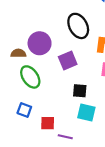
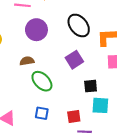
purple circle: (40, 43) -> (36, 30), moved
red square: (48, 123) -> (74, 116), moved

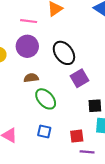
black ellipse: (79, 25) -> (64, 53), moved
purple circle: (36, 30) -> (27, 46), moved

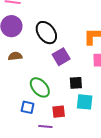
green ellipse: (46, 99) -> (40, 87), moved
purple line: (87, 152) -> (45, 127), moved

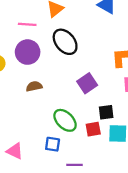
black ellipse: (46, 33) -> (65, 42), moved
red square: (59, 112) -> (93, 129), moved

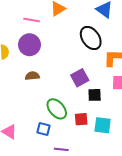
black ellipse: (65, 42) -> (91, 38), moved
black square: (106, 112) -> (95, 95), moved

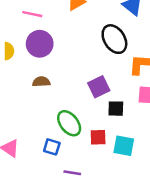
pink line: (32, 20) -> (32, 14), moved

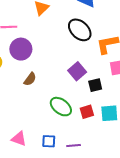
brown semicircle: (41, 82) -> (30, 79), turned 144
blue square: (52, 147) -> (49, 141), moved

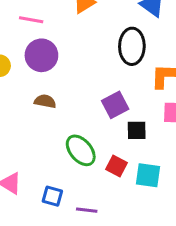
black ellipse: (80, 30) -> (132, 46), turned 35
brown semicircle: (30, 79) -> (45, 101), turned -128
red square: (87, 112) -> (116, 166), turned 32

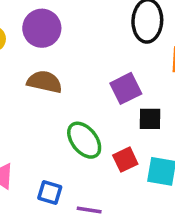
brown semicircle: (45, 101) -> (45, 82), size x1.4
red square: (116, 166) -> (125, 160), turned 35

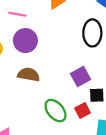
red square: (125, 160) -> (83, 111), moved

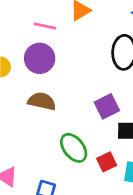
pink line: (17, 14) -> (45, 26), moved
red square: (83, 111) -> (107, 162), moved

